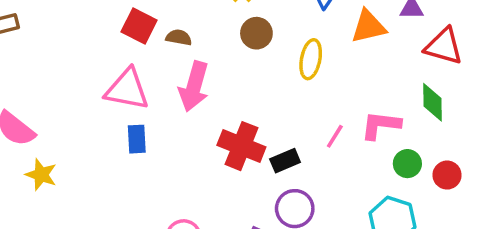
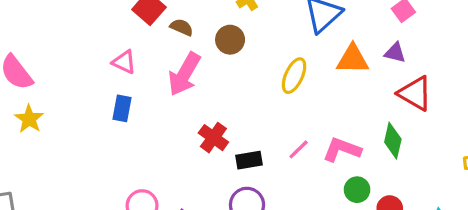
brown circle: (256, 33) -> (230, 40), moved
pink triangle: (127, 89) -> (124, 62), size x0.6
red cross: (241, 146) -> (213, 138), size x0.7

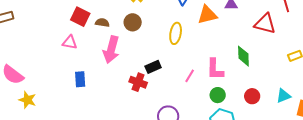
pink triangle: (124, 62) -> (70, 42), moved
red triangle: (415, 93) -> (265, 24), moved
pink L-shape: (342, 150) -> (215, 69), turned -95
black rectangle: (249, 160) -> (153, 67), moved
green circle: (357, 190) -> (218, 95), moved

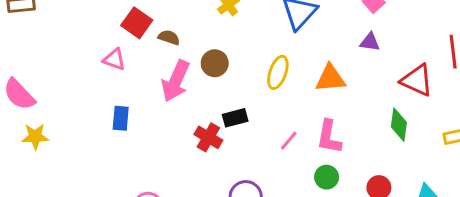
orange triangle: (207, 15) -> (330, 78), moved
brown circle: (133, 22) -> (215, 63), moved
green diamond: (243, 56) -> (399, 125), moved
yellow star: (27, 100) -> (35, 136), turned -30

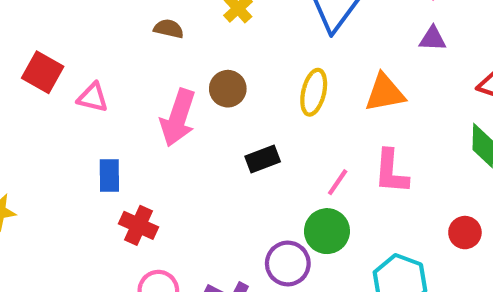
red square: (137, 23) -> (43, 72), moved
brown semicircle: (169, 37) -> (169, 29), moved
red cross: (208, 137) -> (138, 225), moved
green circle: (327, 177) -> (327, 231), moved, size x1.4

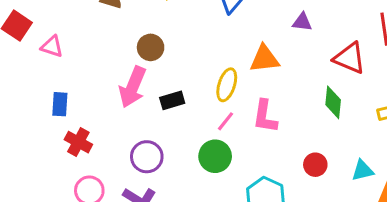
yellow ellipse: (314, 92) -> (227, 85), moved
pink arrow: (178, 118) -> (133, 87), moved
purple circle: (288, 264) -> (147, 157), moved

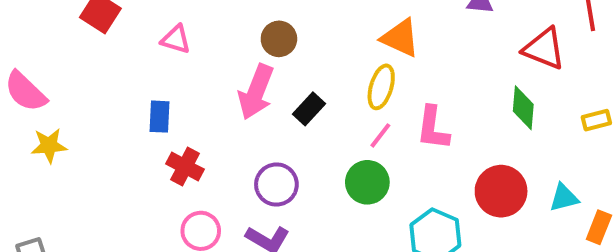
pink triangle: (52, 47) -> (176, 39), moved
orange triangle: (265, 59) -> (400, 38), moved, turned 32
black rectangle: (172, 100) -> (309, 109), turned -30
red circle: (315, 165) -> (501, 191), size x1.6

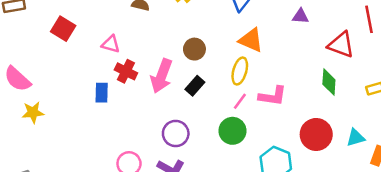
brown circle: (279, 39) -> (194, 49), moved
pink L-shape: (433, 128) -> (273, 96), turned -88
red cross: (185, 167) -> (126, 71), moved

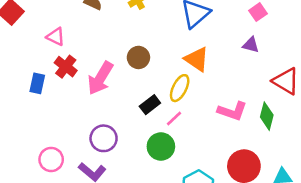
black rectangle: (195, 86) -> (150, 105), moved
pink L-shape: (273, 96) -> (232, 111), moved

